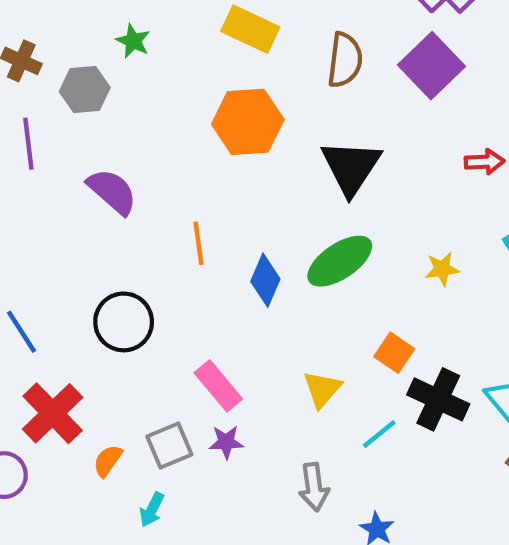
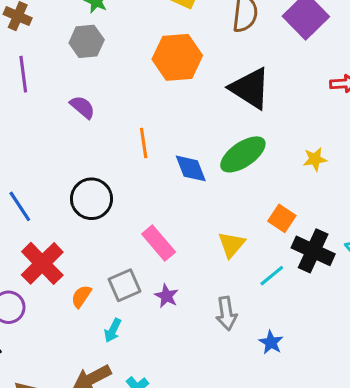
gray hexagon: (85, 90) -> (87, 41), moved
black triangle: (351, 167) -> (250, 88), turned -30
purple semicircle: (112, 191) -> (82, 107), size x0.7
blue diamond: (265, 280) -> (191, 168), turned -44
purple star: (226, 442) -> (166, 296), moved, turned 30

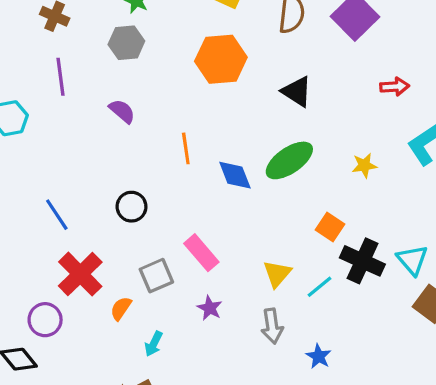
black triangle: (250, 88) -> (297, 92), size x0.7
black circle: (91, 199) -> (132, 207), size x0.7
yellow triangle: (232, 244) -> (277, 274), moved
gray square: (125, 285) -> (156, 276), moved

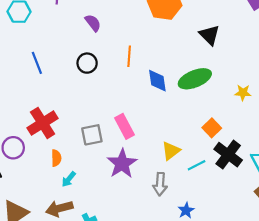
black circle: (132, 207) -> (87, 63), moved
blue line: (57, 215) -> (37, 63), moved
orange semicircle: (121, 308) -> (56, 158), moved, turned 133
purple star: (210, 308) -> (122, 164), size x1.8
cyan arrow: (154, 344) -> (69, 179), moved

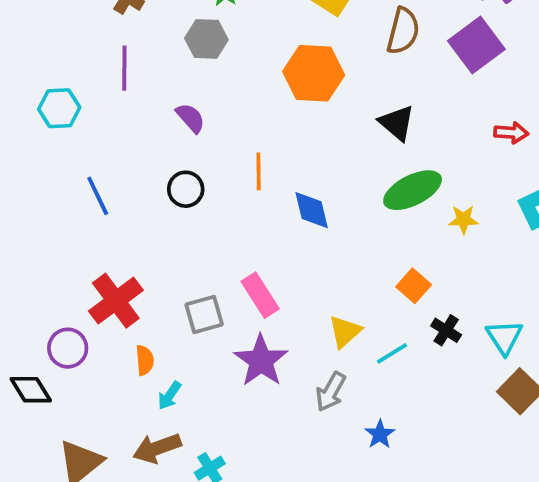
green ellipse: (195, 79) -> (413, 190), moved
black cross: (228, 155) -> (446, 330), size x0.6
gray arrow: (160, 184) -> (331, 392), turned 30

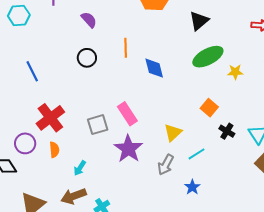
black triangle: (397, 123) -> (199, 21), turned 40
blue line: (98, 196) -> (32, 71), moved
cyan line: (392, 353) -> (196, 154), moved
orange semicircle: (145, 360) -> (54, 150), moved

